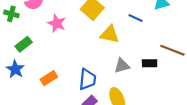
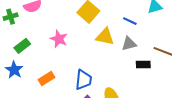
green cross: (11, 14) -> (11, 17), turned -32
pink star: (57, 23) -> (59, 39), moved
gray triangle: (122, 66) -> (129, 44), moved

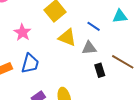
black rectangle: (143, 65) -> (100, 70), turned 64
blue trapezoid: (83, 80) -> (30, 63), moved

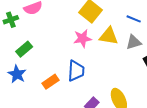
pink star: (22, 32) -> (83, 38), moved, turned -30

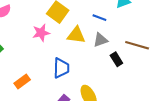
pink star: (83, 38) -> (41, 33), moved
blue trapezoid: (76, 71) -> (61, 68), moved

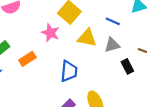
pink star: (41, 33) -> (50, 33), turned 30
orange rectangle: (22, 81) -> (27, 59), moved

